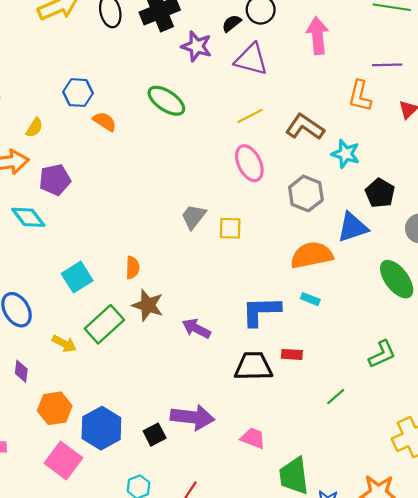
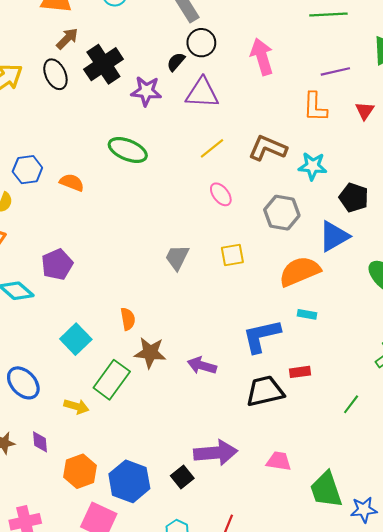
blue hexagon: (78, 93) -> (27, 170), moved
pink ellipse: (249, 163) -> (221, 194), size x0.7
purple pentagon: (55, 180) -> (57, 264), moved
yellow square: (230, 228) -> (232, 255), moved

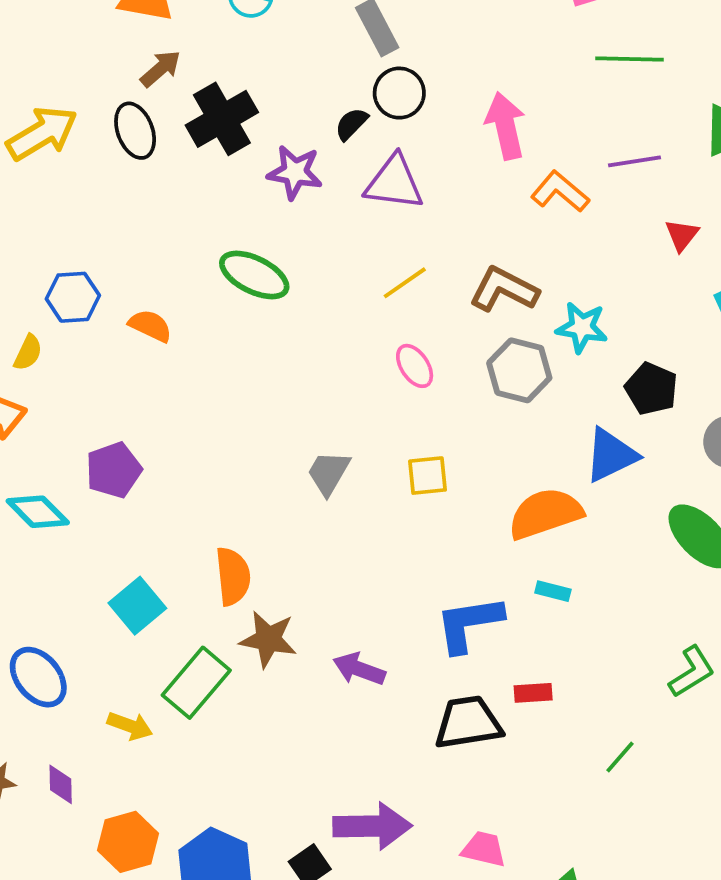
orange L-shape: (315, 107) -> (560, 192), moved, turned 124
gray hexagon: (282, 213) -> (519, 370), moved
orange semicircle: (128, 319) -> (233, 576), size x1.4

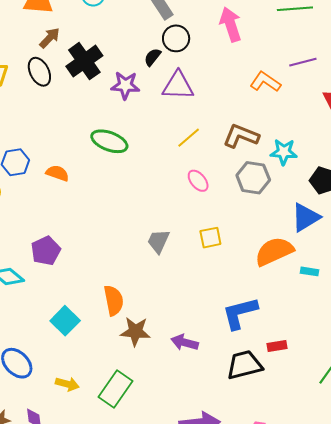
pink arrow: (505, 126) -> (231, 24), moved
cyan rectangle: (553, 591) -> (309, 271), moved
green rectangle: (196, 683) -> (116, 389), moved

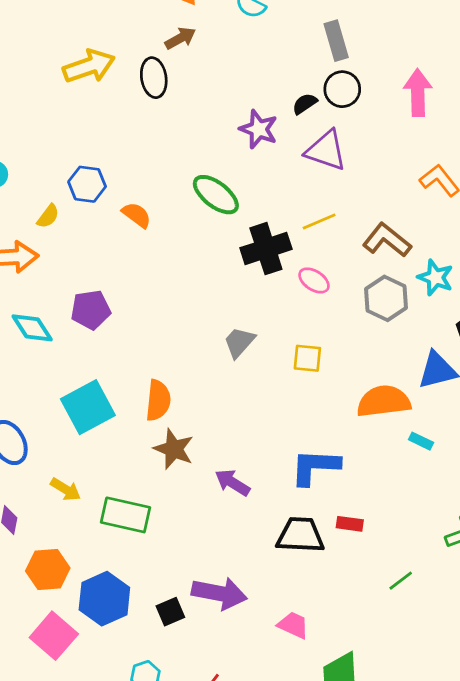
black cross: (84, 61) -> (266, 249), moved
pink ellipse: (198, 181) -> (314, 280), turned -35
cyan square: (65, 321) -> (88, 407), size x1.4
green rectangle: (116, 389) -> (125, 515), turned 51

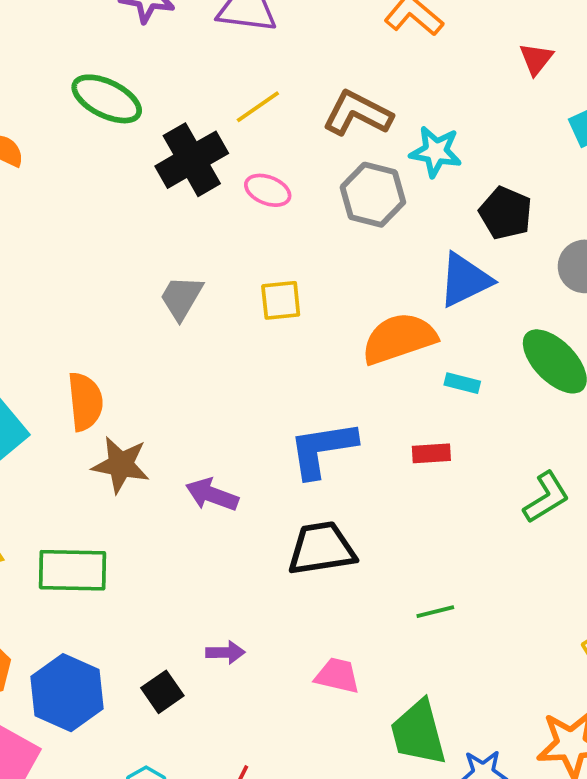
red rectangle: (350, 524) -> (431, 453), moved
green line: (401, 581) -> (435, 612), moved, turned 35
purple arrow: (219, 593) -> (225, 652), size x0.5

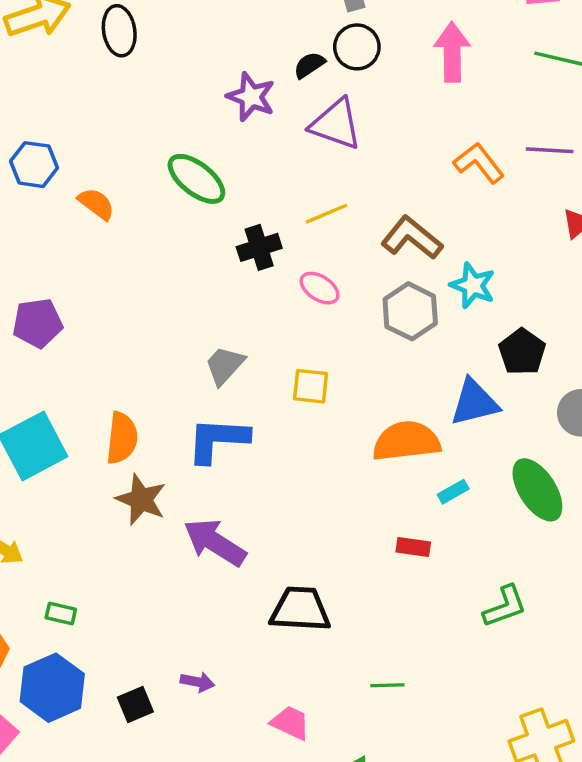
black cross: (192, 160) -> (259, 247), size x0.7
cyan rectangle: (462, 383) -> (453, 492), turned -56
blue L-shape: (322, 449) -> (218, 440), moved
purple arrow: (212, 495) -> (215, 542), size x1.4
green rectangle: (72, 570) -> (61, 614), moved, size x0.5

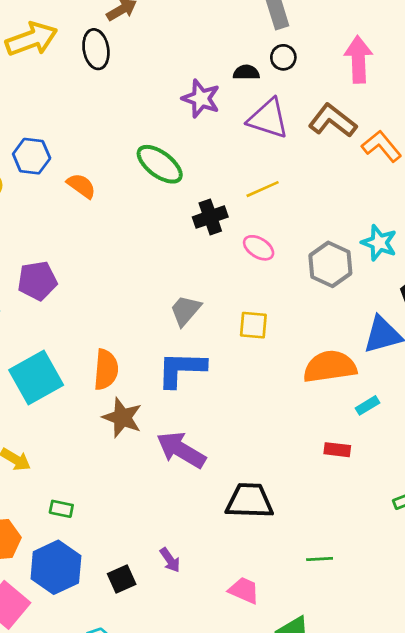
black circle: (357, 47) -> (283, 57), size x0.7
black semicircle: (309, 65) -> (246, 72), turned 35
brown L-shape: (412, 238) -> (333, 121), moved
purple arrow: (197, 682) -> (170, 560), turned 45

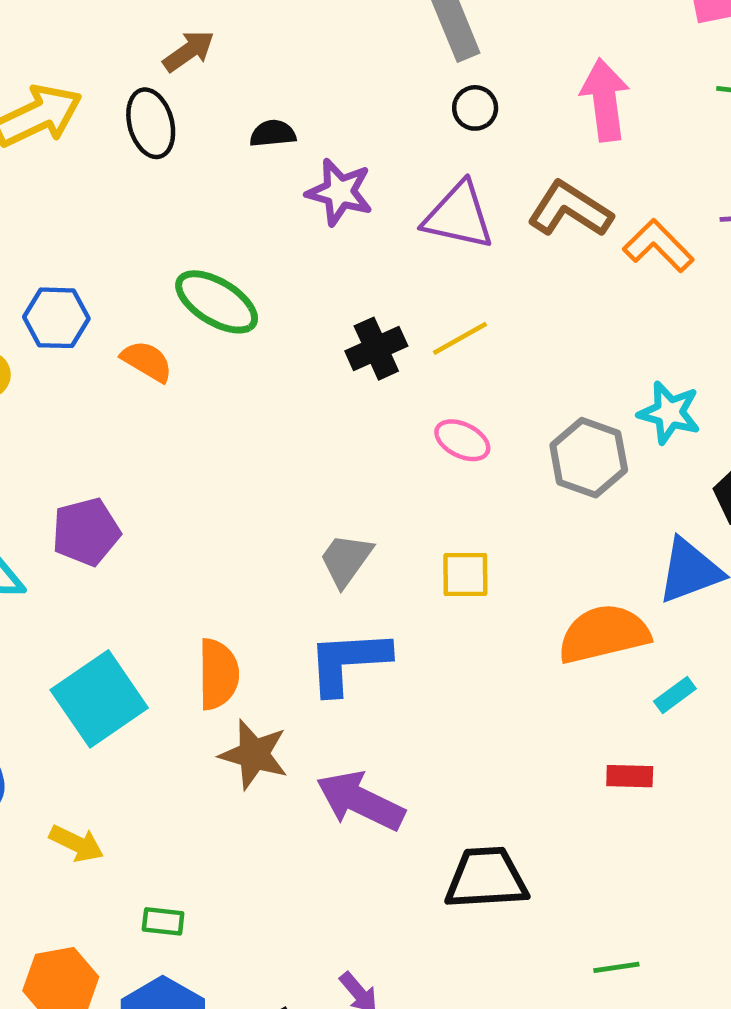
black semicircle: (246, 72) -> (273, 133), moved
green ellipse: (160, 164) -> (217, 302), moved
black cross: (210, 217) -> (376, 349), moved

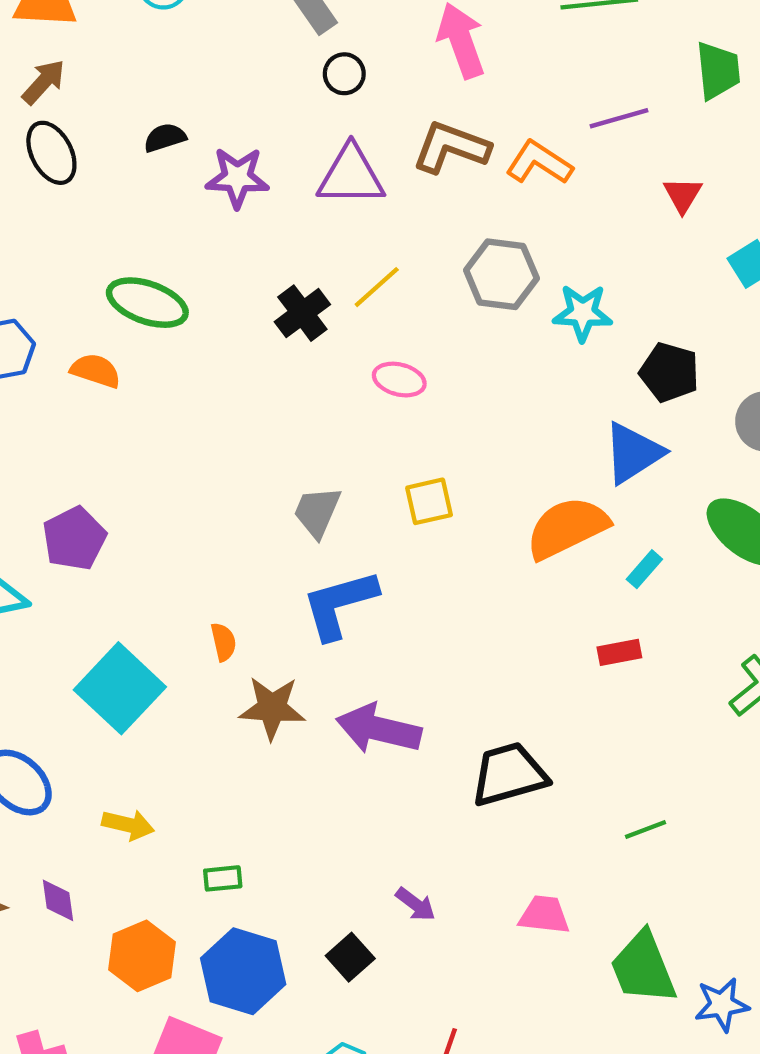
brown arrow: (189, 51) -> (44, 82), moved
gray hexagon: (589, 458) -> (501, 274), moved
orange semicircle: (218, 674) -> (223, 642), size x0.6

